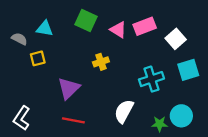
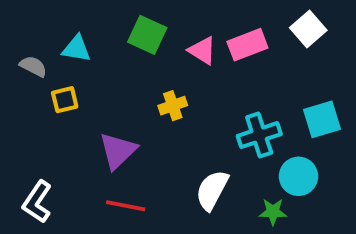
white square: (176, 39) -> (308, 29), moved
cyan circle: (181, 116) -> (298, 176), moved

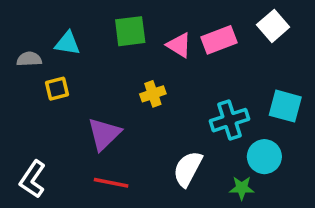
green square: (147, 35) -> (130, 31), turned -32
gray semicircle: (33, 66) -> (29, 59), turned -30
cyan square: (322, 119) -> (285, 106), turned 32

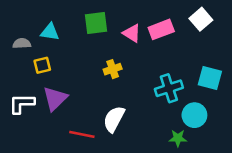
purple triangle: (104, 134) -> (55, 99), moved
white semicircle: (188, 169) -> (114, 119), moved
white L-shape: (33, 179) -> (22, 104), moved, turned 56

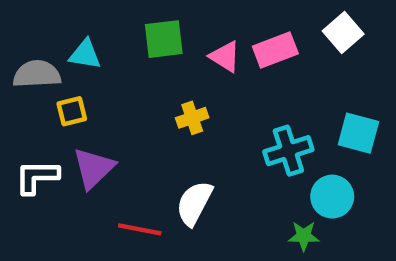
gray semicircle: (22, 43) -> (37, 74), size x1.5

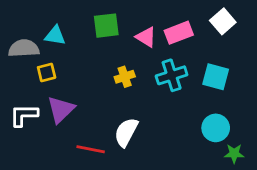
cyan square: (358, 133) -> (216, 77), moved
cyan cross: (288, 151) -> (172, 75), moved
green star: (304, 236) -> (234, 154), moved

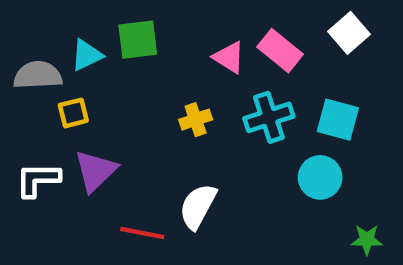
green square: (106, 26) -> (138, 40), moved
pink rectangle: (179, 33) -> (280, 51), turned 60
cyan triangle: (55, 36) -> (87, 55), turned -35
cyan circle: (216, 128) -> (320, 177), moved

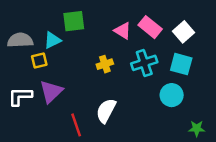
white square: (349, 33) -> (184, 32), moved
cyan triangle: (87, 55) -> (52, 40), moved
red line: (142, 233) -> (76, 125), turned 60

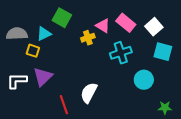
green square: (74, 21) -> (62, 18), turned 36
yellow square: (39, 61) -> (33, 51), turned 32
yellow cross: (105, 64) -> (88, 38), moved
cyan square: (181, 64) -> (163, 52), moved

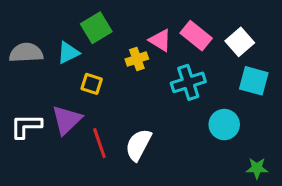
green square: (62, 18) -> (96, 28), turned 30
yellow square: (33, 51) -> (92, 84), moved
red line: (64, 105) -> (99, 143), moved

